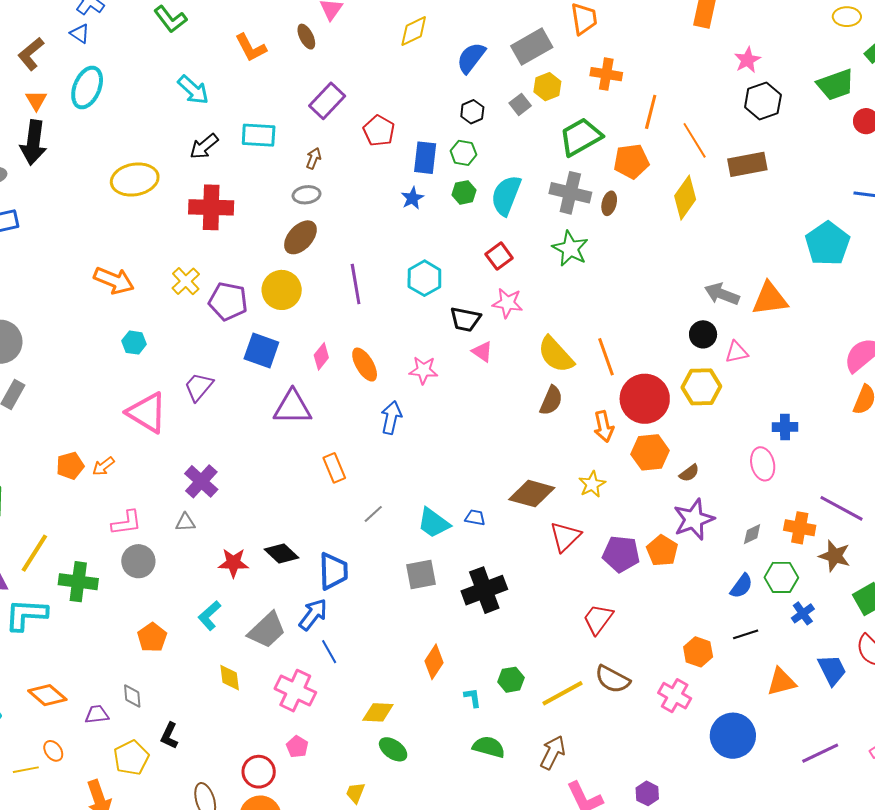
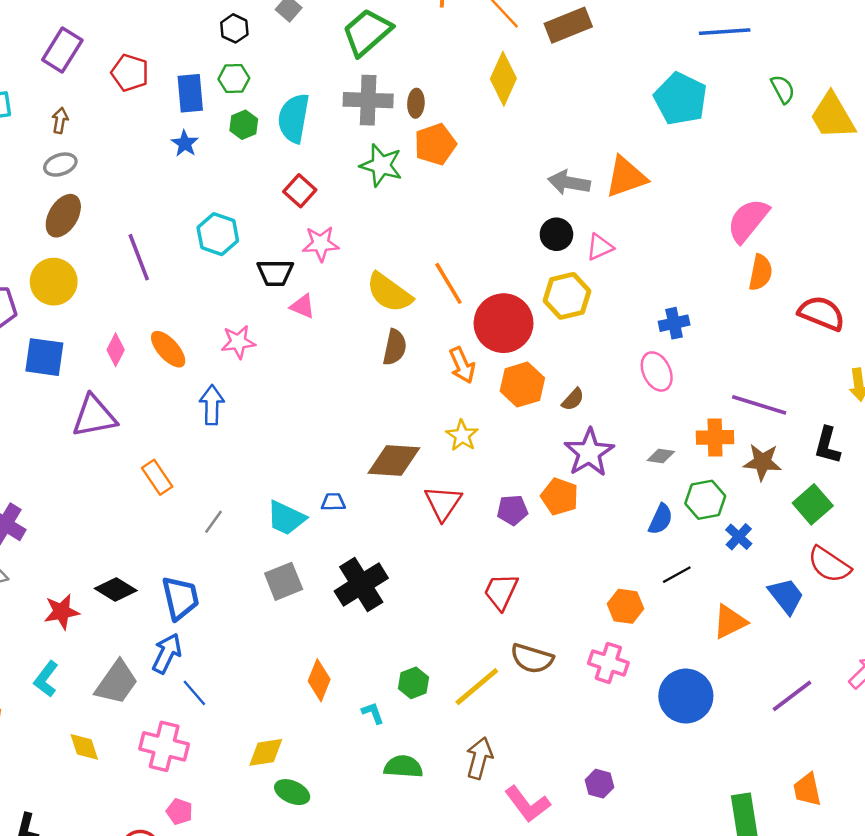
orange pentagon: (631, 161) -> (435, 144), moved
gray diamond: (752, 534) -> (661, 456), turned 45
purple pentagon: (621, 554) -> (512, 510), size x0.7

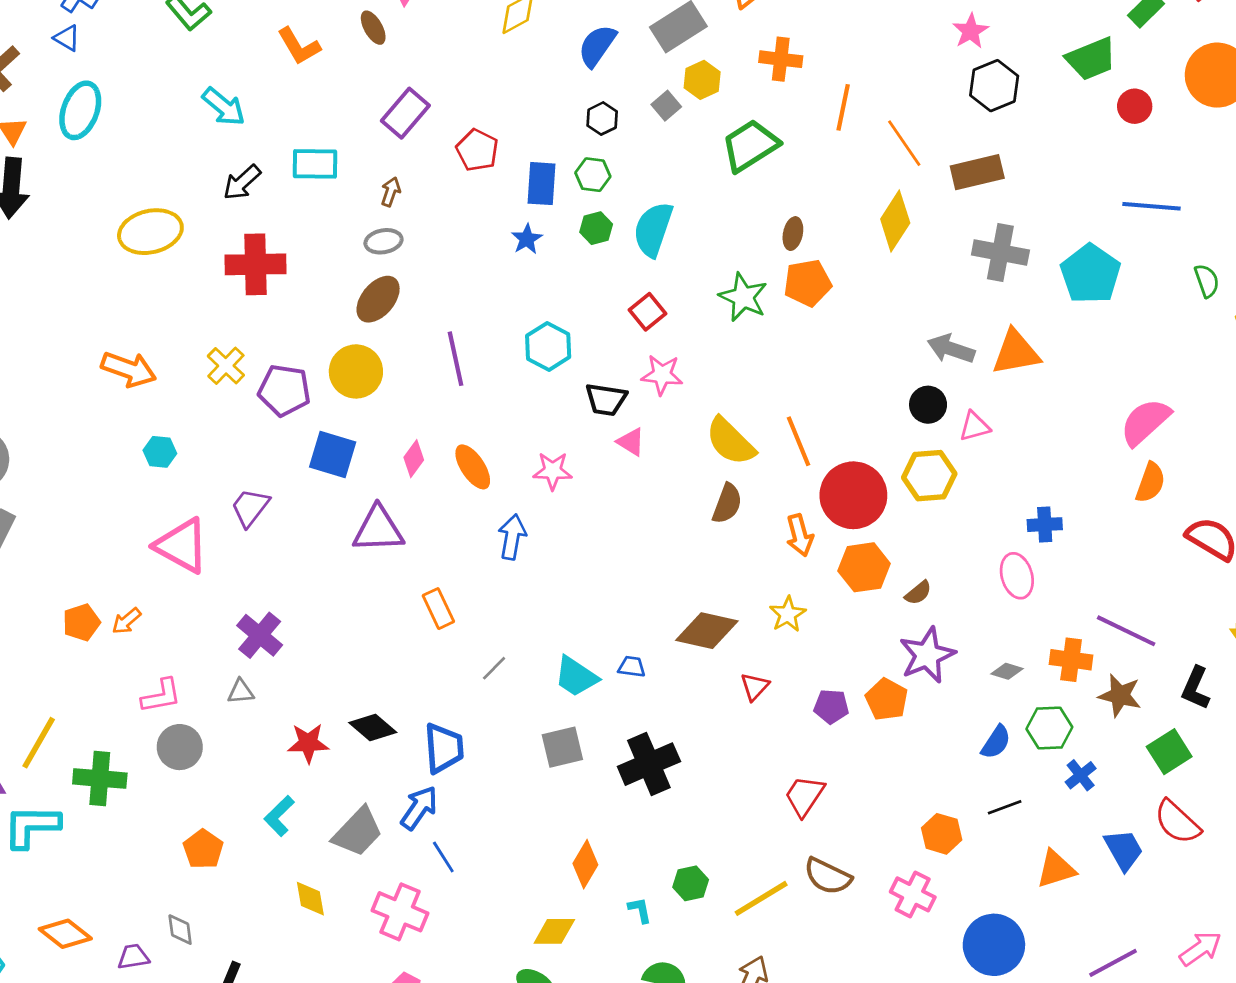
gray cross: (368, 100) -> (1000, 252), moved
red triangle: (443, 503) -> (755, 687), size x0.7
yellow diamond: (266, 752) -> (554, 931), moved

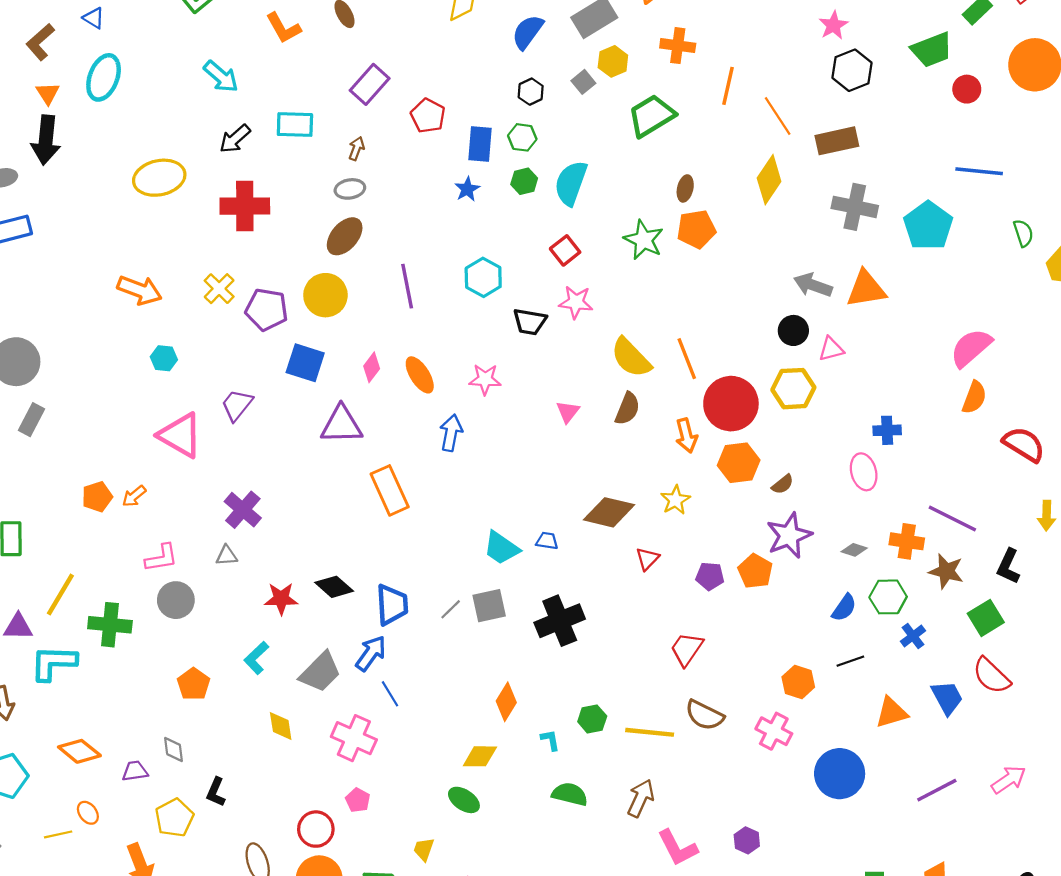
pink triangle: (631, 442) -> (568, 412), moved, turned 35
orange rectangle: (438, 609) -> (390, 490), size x1.5
gray line: (494, 668) -> (451, 609), moved
yellow line: (761, 898) -> (650, 732), turned 36

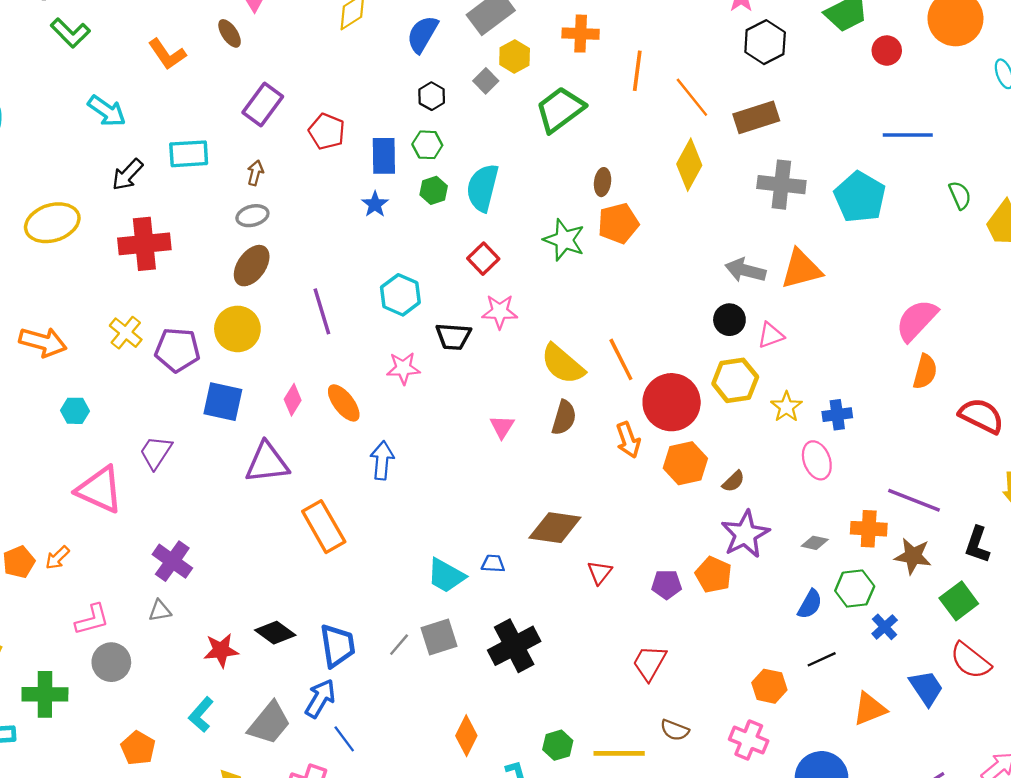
pink star: (485, 379) -> (403, 368), moved
yellow star: (675, 500) -> (786, 407), moved
brown semicircle: (704, 715) -> (675, 730), size x0.7

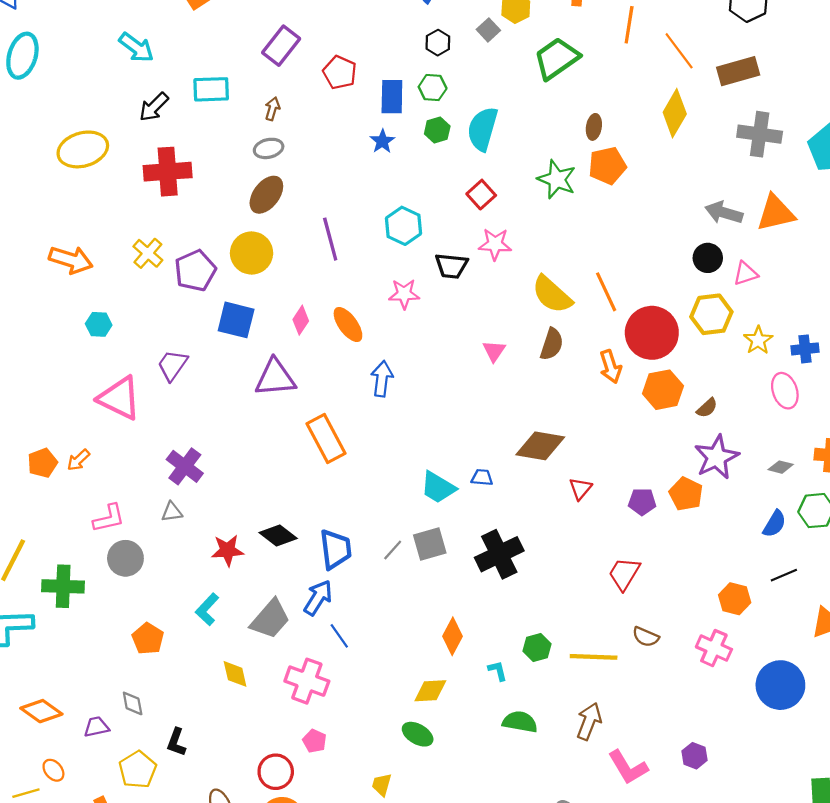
purple pentagon: (177, 350) -> (195, 271), turned -30

